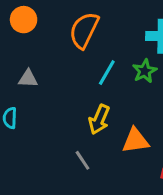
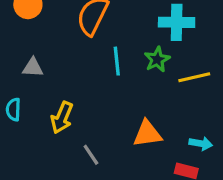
cyan line: (107, 73) -> (117, 61), turned -36
yellow arrow: (99, 119) -> (62, 118), moved

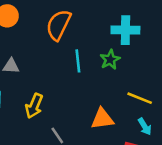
yellow line: (194, 77) -> (140, 98), moved, turned 35
cyan arrow: (201, 143) -> (145, 126), turned 48

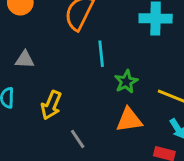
green star: (110, 60) -> (126, 82), moved

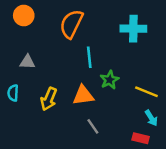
orange triangle: (129, 120) -> (83, 95), moved
gray line: (78, 139) -> (93, 126), moved

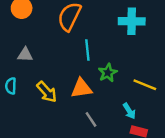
yellow arrow: (49, 99) -> (47, 92), turned -65
cyan arrow: (151, 118) -> (129, 111), moved

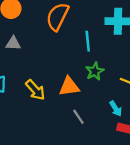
cyan line: (87, 50) -> (88, 41), moved
gray triangle: (25, 55) -> (13, 43), moved

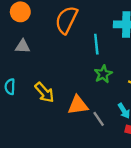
orange triangle: (69, 86) -> (78, 105), moved
gray line: (78, 117) -> (99, 119), moved

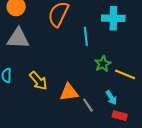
gray triangle: (23, 46) -> (18, 38), size x1.6
green star: (103, 74) -> (103, 64), moved

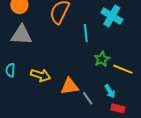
cyan cross: (113, 18) -> (112, 16), turned 30
yellow arrow: (38, 81) -> (41, 75), turned -30

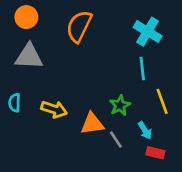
cyan line: (86, 33) -> (142, 68), moved
green star: (102, 59) -> (120, 105), moved
yellow line: (123, 69) -> (162, 101), turned 48

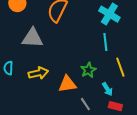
gray triangle: (29, 57) -> (32, 38), moved
yellow arrow: (54, 109) -> (38, 73), turned -30
gray line: (116, 140) -> (85, 104), moved

